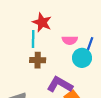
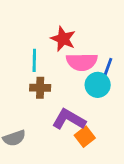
red star: (42, 22) -> (63, 39), moved
pink semicircle: (70, 40) -> (82, 62), size x1.5

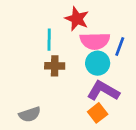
cyan circle: (98, 85) -> (98, 63), moved
purple L-shape: (69, 119) -> (103, 91), moved

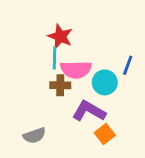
red star: (77, 19) -> (60, 37), moved
pink semicircle: (95, 41) -> (76, 70), moved
purple L-shape: (103, 91) -> (89, 111), moved

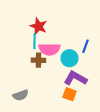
purple L-shape: (89, 111) -> (76, 78), moved
orange square: (105, 134) -> (70, 94), turned -32

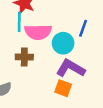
brown cross: (38, 60) -> (24, 57), moved

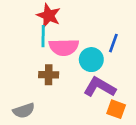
orange square: (63, 88) -> (116, 109), moved

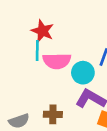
brown cross: (49, 75) -> (53, 114), moved

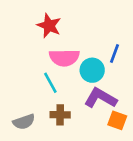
cyan line: (37, 50) -> (50, 83), moved, turned -30

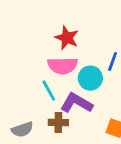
red star: (49, 26) -> (67, 38), moved
purple L-shape: (101, 98) -> (76, 103), moved

